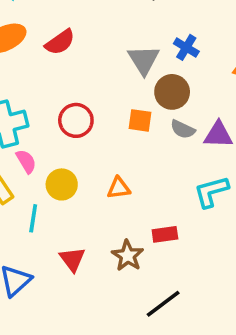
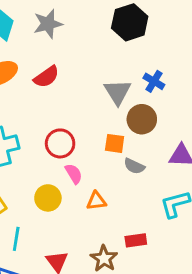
gray semicircle: (183, 129) -> (134, 166), moved
pink semicircle: (26, 161) -> (74, 174), moved
cyan line: (33, 218) -> (16, 239), moved

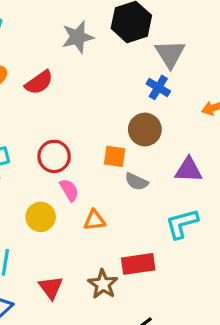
gray star: (48, 24) -> (78, 37), moved
gray triangle: (118, 92) -> (170, 54), moved
red rectangle: (136, 240) -> (138, 264), size x1.4

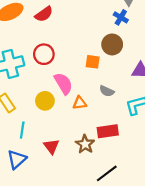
red circle: (54, 156) -> (44, 54), moved
gray semicircle: (136, 182) -> (107, 91), moved
pink semicircle: (69, 190) -> (63, 83), size x1.5

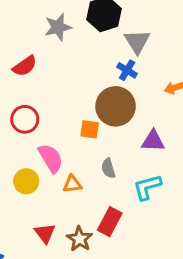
brown circle: (112, 44) -> (116, 106), size x1.4
gray semicircle: (107, 91) -> (108, 168), turned 48
red rectangle: (108, 131) -> (110, 222), turned -54
red triangle: (51, 146) -> (45, 233), moved

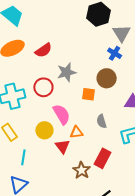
gray star: (58, 27) -> (67, 72), moved
brown circle: (116, 106) -> (107, 78), size x0.7
red triangle: (45, 233) -> (63, 146), moved

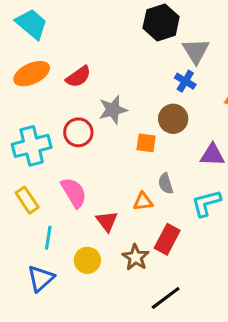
pink semicircle: (62, 114) -> (74, 193), moved
yellow circle: (44, 130) -> (87, 260), moved
orange triangle: (77, 132) -> (143, 202), moved

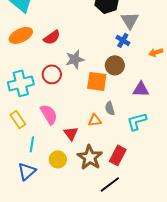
orange square: (146, 143) -> (97, 81), size x1.5
red rectangle: (167, 239) -> (118, 155), moved
brown star: (136, 257) -> (90, 157), size x1.4

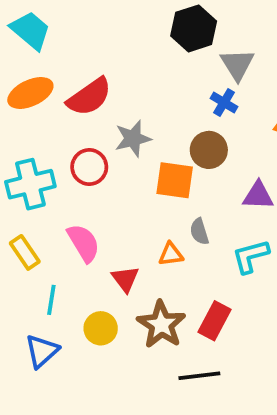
red semicircle: (52, 37) -> (89, 97), size x1.4
black line: (110, 184) -> (199, 376), turned 30

